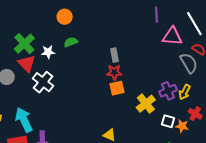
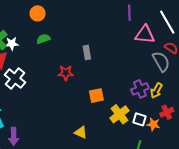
white star: (48, 52) -> (12, 44), moved
red star: (114, 72) -> (66, 73), moved
orange square: (117, 88) -> (96, 96), moved
yellow cross: (146, 104) -> (120, 114), moved
red cross: (195, 114) -> (167, 112), turned 32

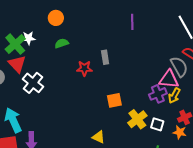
purple line: (129, 13) -> (132, 22), moved
pink triangle: (145, 35) -> (169, 79), moved
white star: (12, 44) -> (28, 38), moved
red star: (66, 73) -> (84, 68), moved
orange star: (153, 124) -> (180, 132), moved

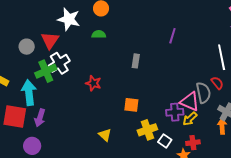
white star: (28, 38) -> (69, 19), size x1.6
green cross: (15, 44) -> (46, 71), moved
red star: (84, 68) -> (93, 83), moved

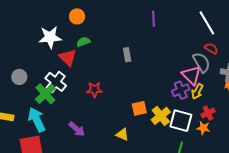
red triangle: (50, 40) -> (68, 58), moved
pink triangle: (190, 102) -> (191, 75), turned 40
orange square: (131, 105) -> (139, 108), moved
purple arrow: (40, 118) -> (77, 129), moved, turned -48
white square: (165, 141) -> (181, 121), size x1.6

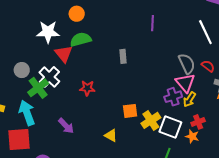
green semicircle: (83, 42) -> (81, 40), size x1.5
red semicircle: (211, 49) -> (208, 66), moved
gray semicircle: (201, 62) -> (187, 64), moved
gray circle: (19, 77) -> (22, 70), moved

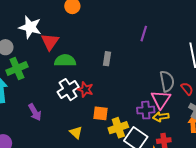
white star: (48, 32) -> (30, 27), moved
green semicircle: (81, 40) -> (65, 61), moved
white cross: (49, 77) -> (68, 90), moved
red star: (87, 88) -> (85, 89), moved
yellow arrow: (189, 100) -> (161, 117), turned 35

